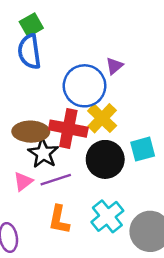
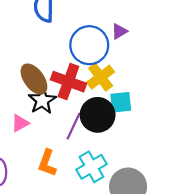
brown ellipse: (31, 132) -> (34, 79), turned 44
cyan square: (143, 149) -> (121, 102), moved
purple line: (56, 180) -> (74, 126), moved, turned -56

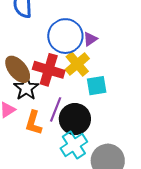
purple triangle: (119, 31) -> (90, 39), moved
black circle: (98, 115) -> (75, 119), moved
orange L-shape: (47, 163) -> (33, 123), moved

